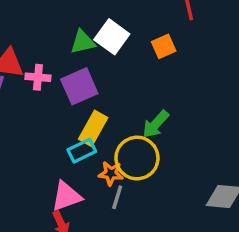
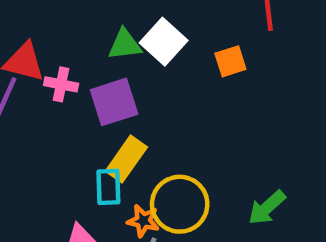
green arrow: (156, 124) -> (267, 208), moved
cyan rectangle: (82, 151) -> (108, 187), turned -72

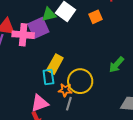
pink cross: (61, 84) -> (23, 35), size x1.5
purple square: (114, 102) -> (38, 28), moved
green arrow: (267, 208) -> (116, 65), moved

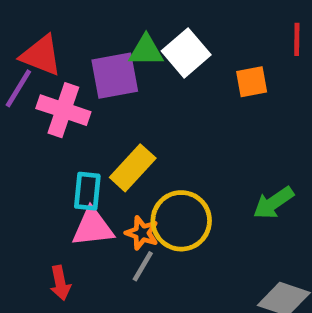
pink cross: (23, 35) -> (63, 110), moved
cyan rectangle: (48, 77) -> (87, 191), moved
pink triangle: (40, 103) -> (93, 227), moved

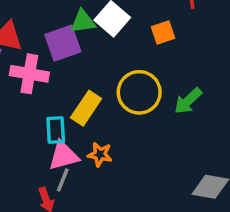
green arrow: (273, 203) -> (188, 101), moved
yellow circle: (181, 221) -> (139, 92), moved
gray line: (143, 266) -> (63, 180), moved

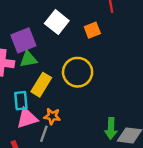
green triangle: (83, 22) -> (28, 59), moved
green arrow: (188, 101) -> (111, 128), moved, turned -42
gray line: (63, 180) -> (44, 134), moved

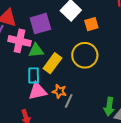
orange square: (92, 30) -> (91, 24), moved
green triangle: (28, 59) -> (36, 51), moved
gray line: (44, 134) -> (69, 101), moved

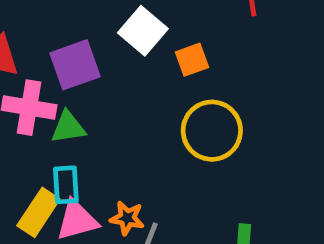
yellow circle: (85, 55) -> (212, 131), moved
yellow rectangle: (52, 63) -> (38, 212), moved

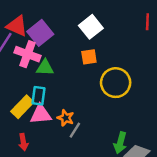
orange square: (192, 60) -> (89, 57), moved
purple square: (75, 65) -> (40, 33), moved, turned -30

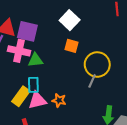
purple square: (40, 33) -> (27, 31), turned -30
orange square: (89, 57) -> (72, 46), turned 32
gray line: (75, 130) -> (92, 81), moved

